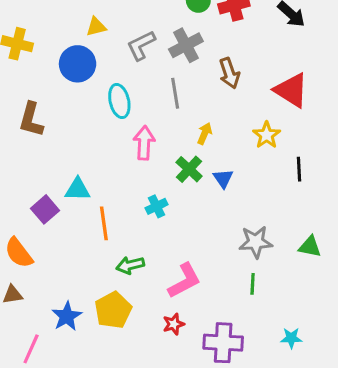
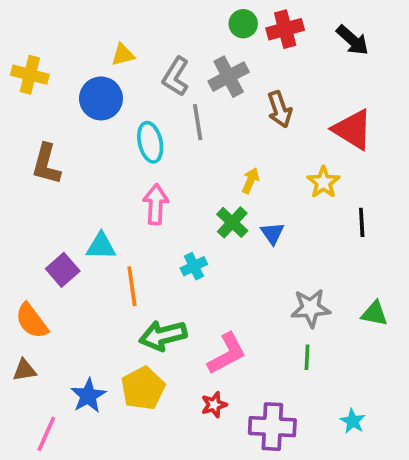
gray L-shape: (141, 45) -> (176, 77), turned -32
gray line: (175, 93) -> (198, 122), moved
pink arrow: (144, 143) -> (156, 204), moved
green arrow: (130, 265) -> (163, 335), size x1.4
cyan star: (291, 338) -> (353, 421), turned 30

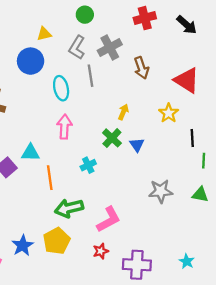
green circle: (243, 24) -> (85, 15), moved
green line: (307, 357) -> (204, 161), moved

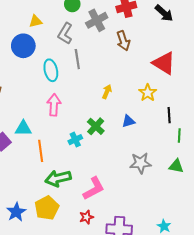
gray cross: (110, 47) -> (97, 20), moved
brown arrow: (141, 68) -> (123, 41), moved
green cross: (112, 138) -> (96, 126), moved
blue triangle: (137, 145) -> (128, 121), moved, turned 48

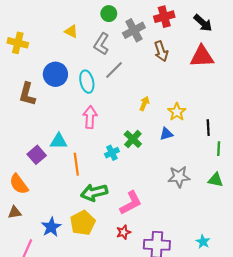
yellow triangle: (36, 21) -> (71, 31), turned 40
blue circle: (23, 46) -> (55, 74), moved
gray line: (77, 59) -> (114, 70), turned 54
red triangle: (164, 63) -> (202, 56), moved, turned -35
yellow star: (148, 93) -> (177, 112), moved

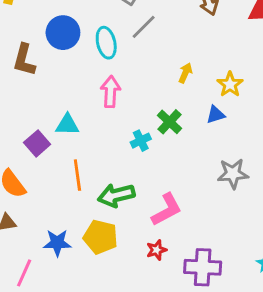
orange line: (76, 164) -> (77, 175), moved
yellow pentagon: (83, 223) -> (100, 237), turned -30
blue star: (51, 227) -> (57, 243), turned 30

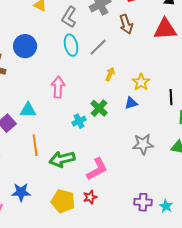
gray line: (144, 27) -> (98, 47), moved
cyan ellipse: (106, 43) -> (71, 45), moved
yellow pentagon: (100, 237) -> (63, 201), moved
purple cross: (203, 267) -> (143, 202), moved, size x0.7

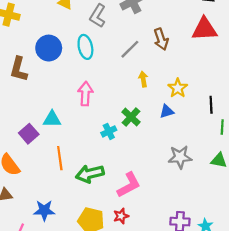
brown arrow: (126, 24) -> (161, 39), moved
cyan ellipse: (71, 45) -> (85, 47), moved
yellow arrow: (110, 74) -> (143, 79), turned -32

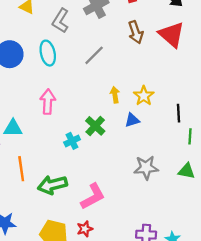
red triangle: (204, 29) -> (172, 35), turned 44
brown arrow: (161, 39) -> (136, 32), moved
yellow arrow: (143, 79) -> (115, 95), moved

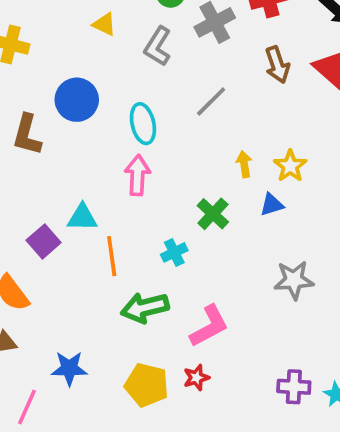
cyan ellipse: (48, 53) -> (143, 124), moved
cyan cross: (72, 141) -> (174, 252), moved
orange line: (21, 169) -> (112, 256), moved

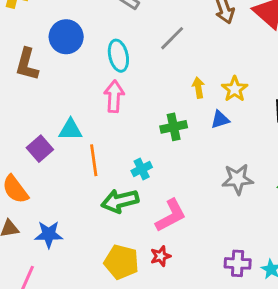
green cross: (213, 214) -> (174, 127), turned 35
cyan cross: (174, 252) -> (142, 169), moved
blue star: (69, 368) -> (49, 234), moved

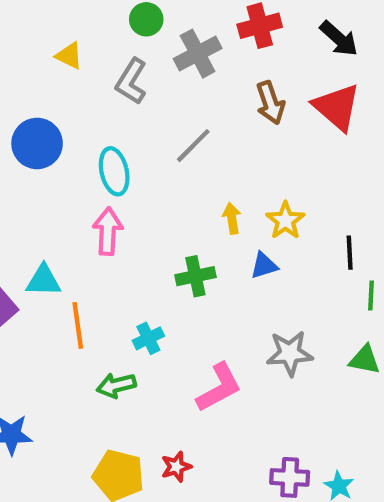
green arrow: (120, 201) -> (116, 385), size x0.7
pink L-shape: (171, 215) -> (219, 388), moved

